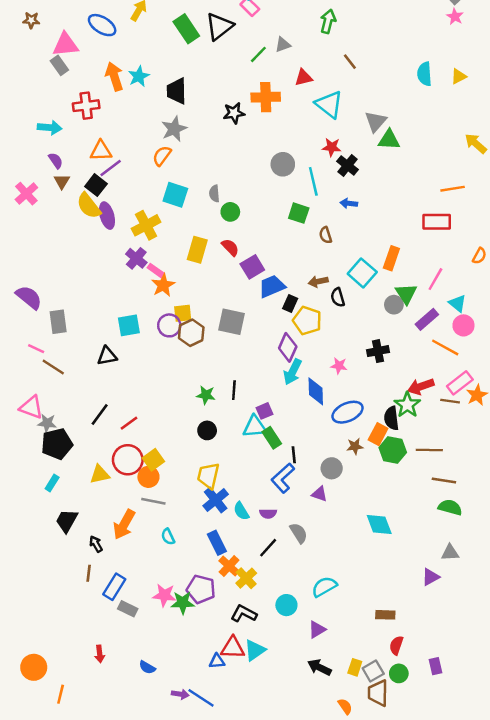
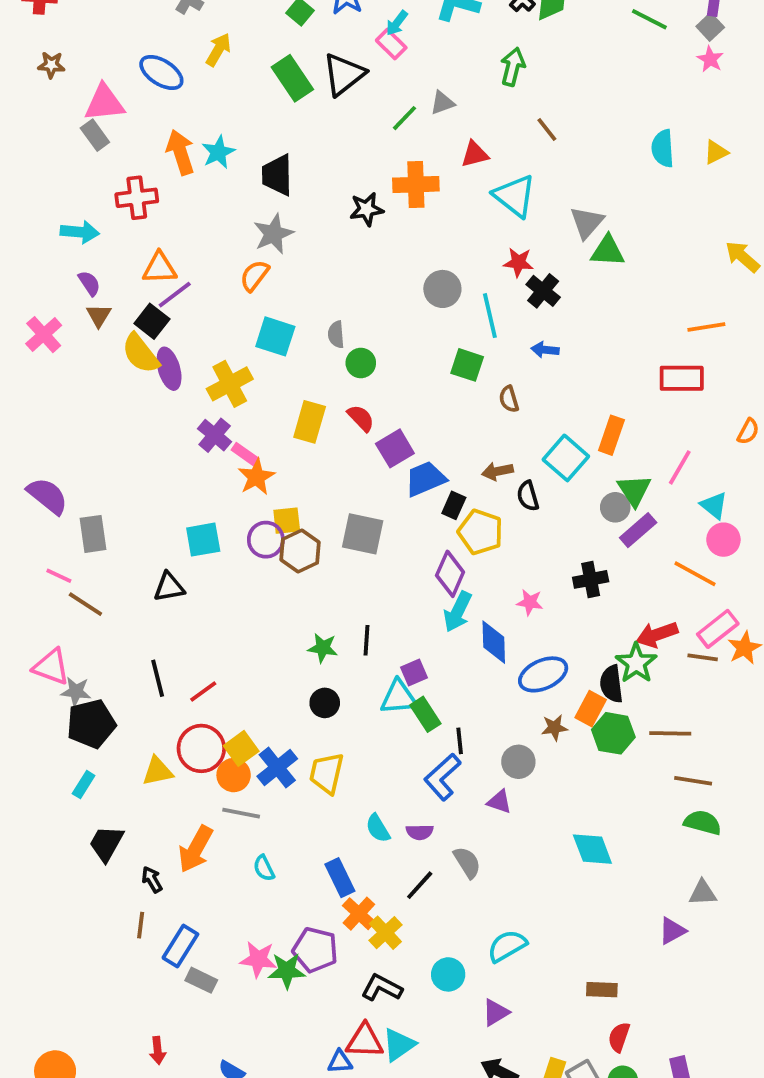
purple rectangle: (427, 319) -> (638, 530), moved
black line: (100, 415) -> (158, 678), turned -50
blue cross: (216, 500) -> (277, 767), moved

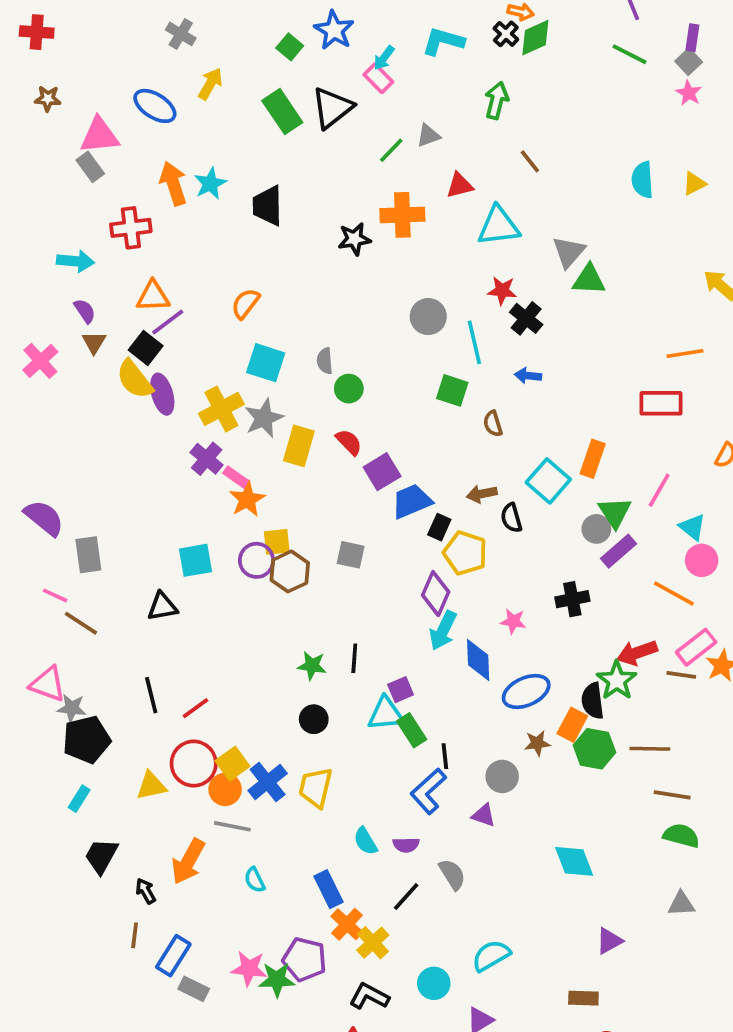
cyan triangle: (515, 196) -> (498, 226), turned -45
gray star: (273, 234) -> (264, 418), moved
gray square: (363, 534) -> (351, 555), size x0.7
purple triangle: (672, 931) -> (609, 941), moved

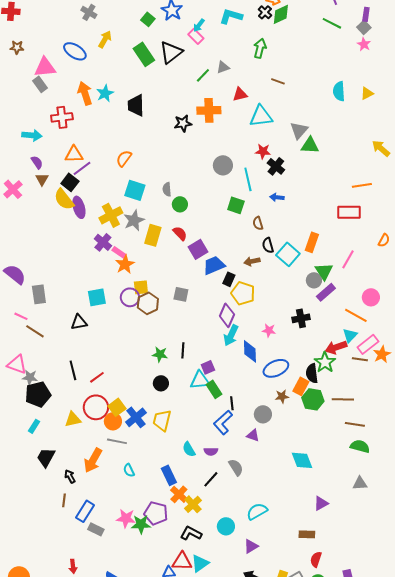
brown line: (530, 161) -> (278, 81), turned -32
black semicircle: (511, 518) -> (268, 245), moved
cyan triangle: (692, 527) -> (350, 335), moved, turned 35

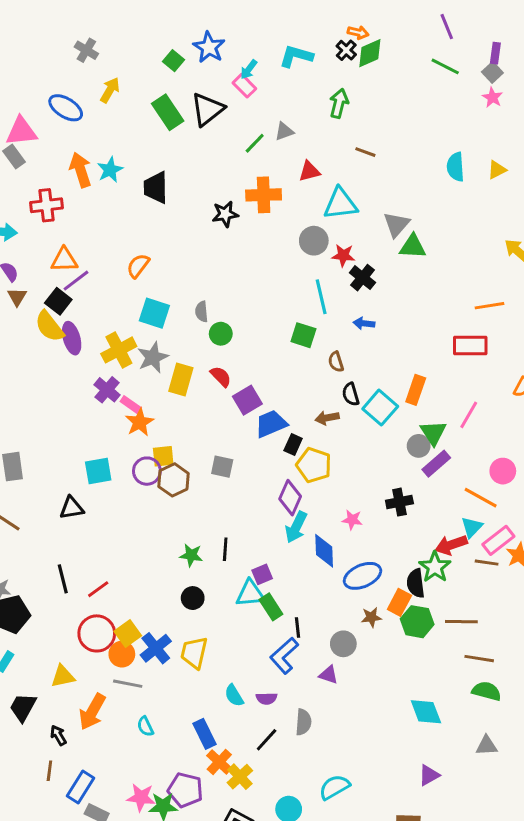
gray circle: (223, 165) -> (314, 241), moved
yellow triangle: (73, 419) -> (63, 676), moved
cyan diamond: (302, 460) -> (426, 712), moved
gray semicircle: (236, 467) -> (303, 722), turned 36

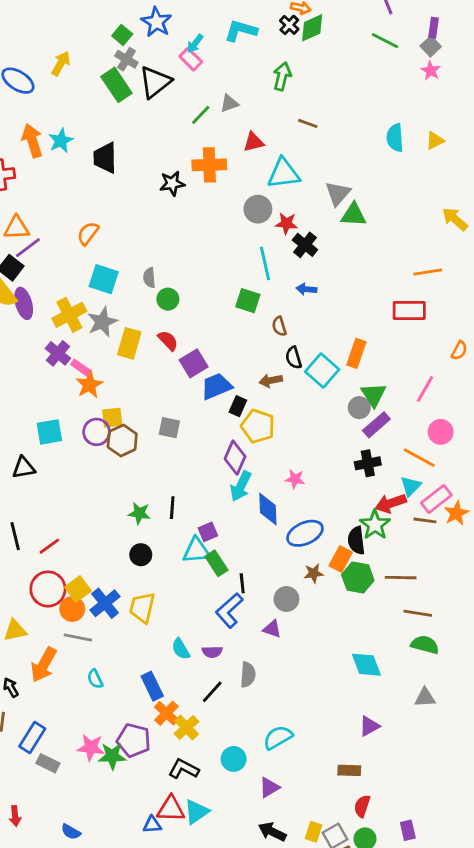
gray cross: (86, 50) -> (126, 59), moved
pink line: (469, 415) -> (425, 389), moved
black cross: (399, 502) -> (368, 463), moved

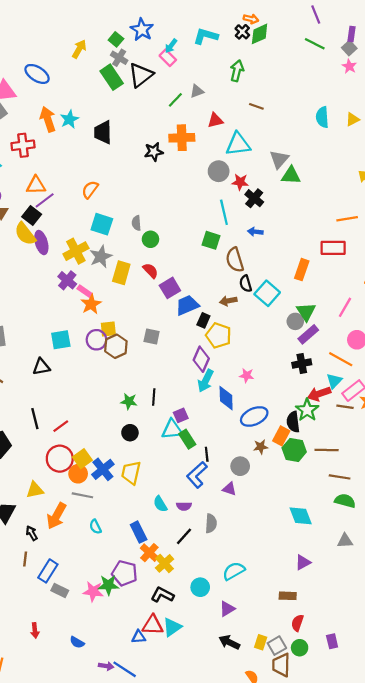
yellow arrow: (61, 63) -> (79, 49), moved
brown semicircle: (279, 326) -> (235, 260), size x1.6
orange rectangle: (356, 353) -> (302, 270), moved
pink star: (91, 747) -> (93, 592), moved

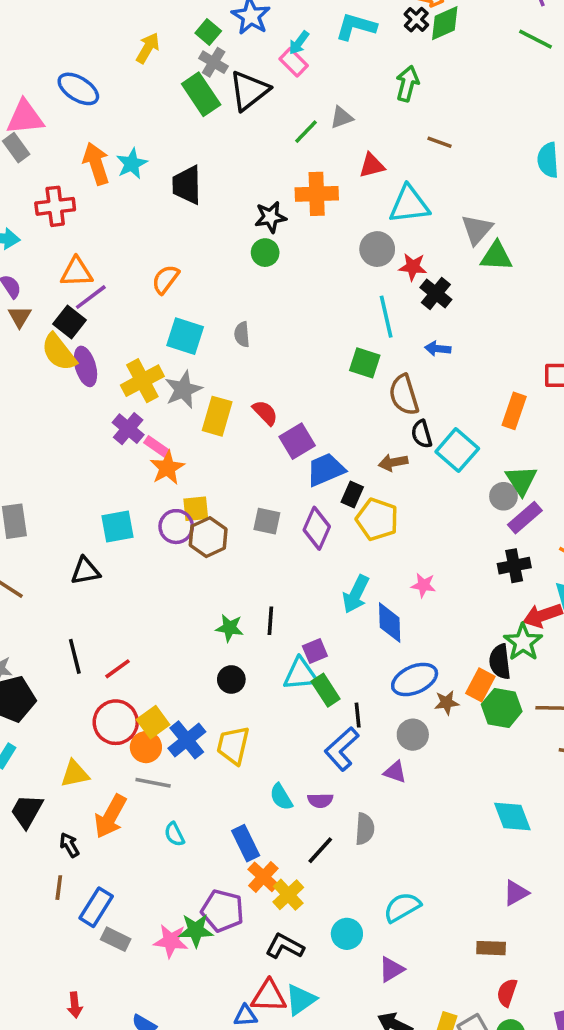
green circle: (150, 239) -> (265, 253), moved
purple diamond: (201, 359) -> (317, 528), moved
blue ellipse: (254, 416) -> (415, 679), moved

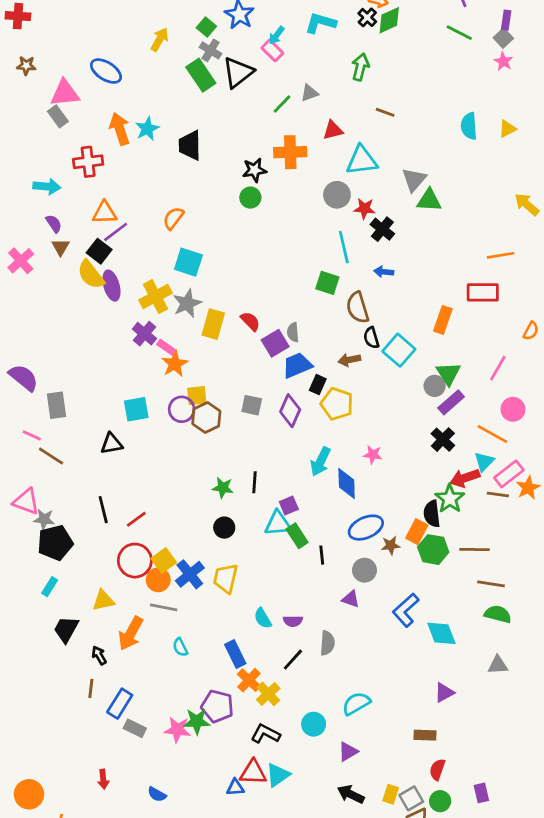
gray semicircle: (242, 334) -> (293, 332), moved
black cross: (514, 566) -> (443, 440), turned -35
blue L-shape: (342, 749) -> (406, 610), moved

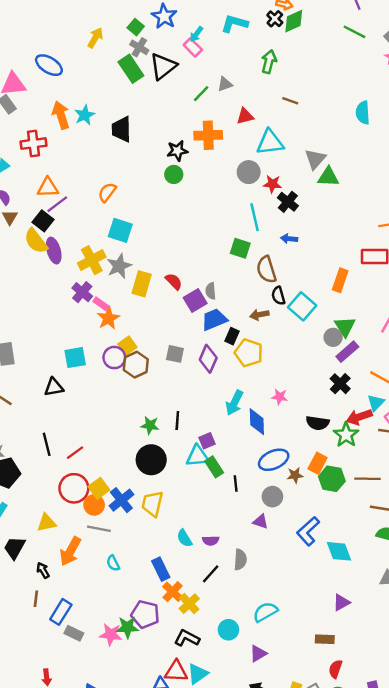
yellow square: (197, 396) -> (127, 346), turned -30
black semicircle: (432, 514) -> (318, 423), moved, turned -75
black circle: (224, 528) -> (151, 460), size x1.6

